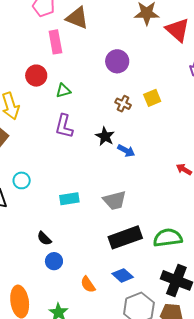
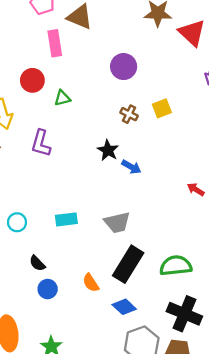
purple L-shape: (64, 126) -> (41, 143), moved
cyan circle: (22, 180) -> (17, 222), moved
black rectangle: (125, 237) -> (128, 264), turned -40
orange semicircle: (88, 284) -> (91, 283), moved

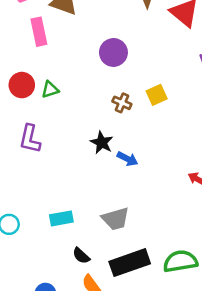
red circle: (32, 80) -> (22, 85), moved
black semicircle: (37, 263) -> (81, 256), moved
black rectangle: (128, 264) -> (130, 263), turned 42

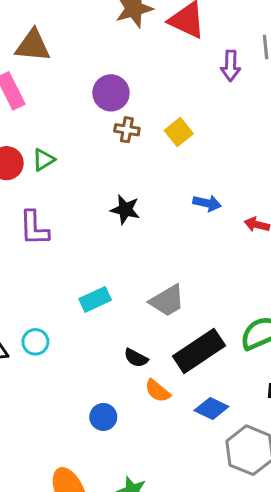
brown cross: (122, 103) -> (127, 130), moved
blue arrow: (127, 159) -> (207, 203), moved
cyan rectangle: (61, 218) -> (95, 299), moved

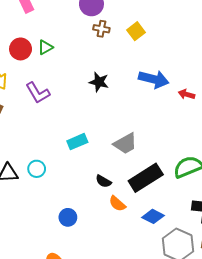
blue arrow: (207, 203) -> (154, 79), size x1.6
purple L-shape: (34, 228) -> (38, 93), turned -30
blue circle: (103, 417) -> (68, 217), moved

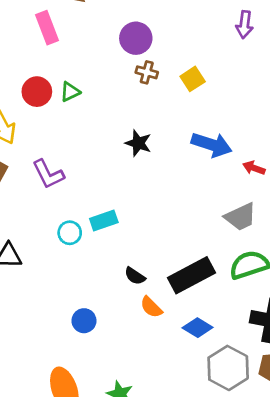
purple L-shape: (38, 93) -> (48, 174), moved
gray trapezoid: (125, 144) -> (240, 217), moved
cyan circle: (37, 169) -> (70, 233), moved

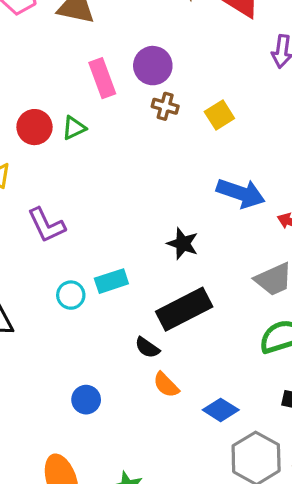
pink rectangle: (47, 28) -> (102, 78), moved
black star: (138, 143) -> (183, 244), moved
black rectangle: (192, 275) -> (184, 309), moved

